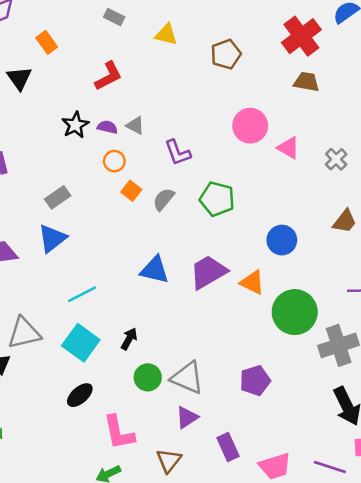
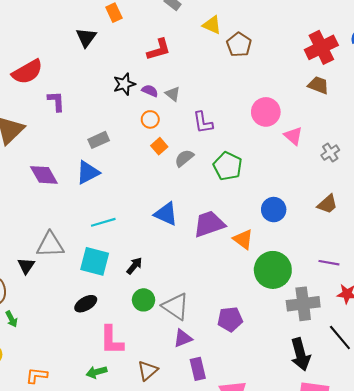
brown pentagon: (226, 54) -> (239, 45), moved, turned -30
cyan square: (81, 343) -> (95, 261), turned -32
purple triangle: (187, 417) -> (183, 338), moved

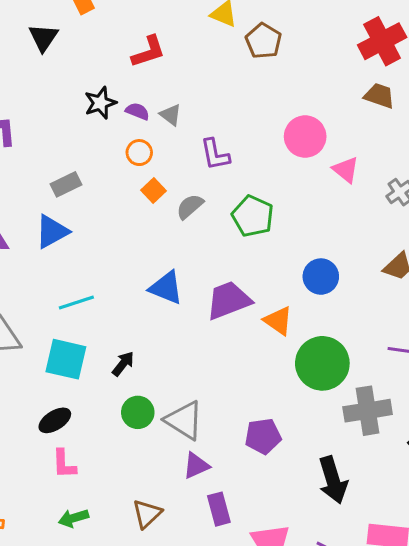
pink L-shape: (111, 340) -> (64, 464), moved, size x0.7
black arrow: (301, 354) -> (333, 480), moved

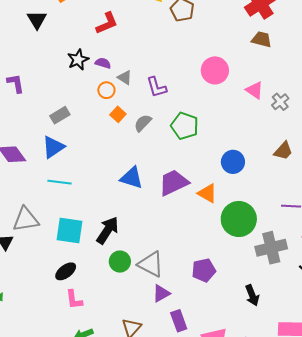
gray triangle: (171, 115) -> (125, 78), moved
pink triangle: (346, 170) -> (254, 90), moved
cyan line: (76, 303) -> (60, 182), moved, turned 30
black arrow: (123, 364) -> (108, 230), size x1.6
black arrow: (333, 480) -> (252, 295), size x0.7

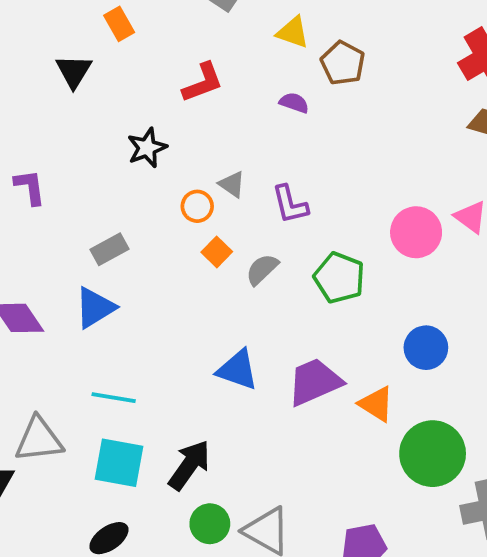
purple semicircle: (103, 63) -> (294, 103), moved
pink circle: (215, 70) -> (416, 232), moved
cyan line: (60, 182) -> (114, 398), moved

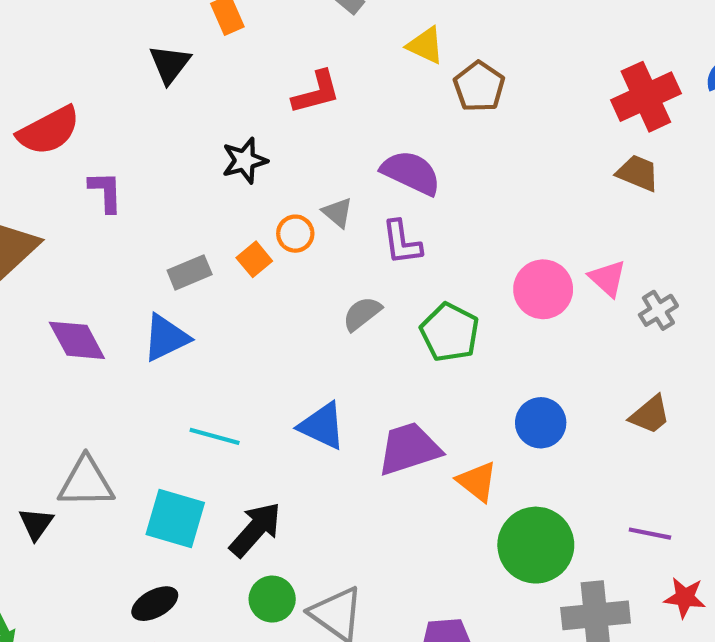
purple semicircle: (294, 103) -> (411, 173), moved, size x1.8
orange square: (217, 252) -> (254, 259), moved
cyan line: (114, 398) -> (215, 436), moved

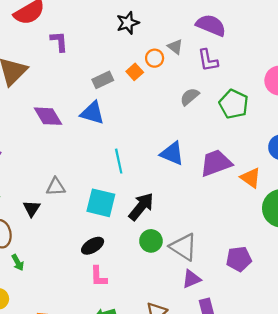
blue triangle: (166, 338) -> (92, 113), turned 45
cyan line: (215, 436) -> (119, 161), turned 65
gray triangle: (86, 482) -> (56, 187), size x0.7

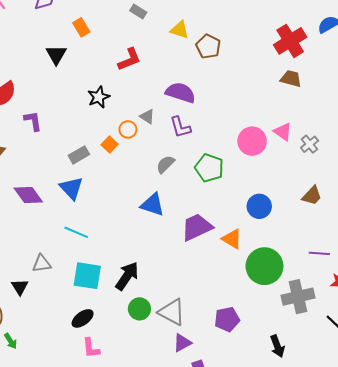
blue triangle: (92, 113) -> (71, 188), turned 35
blue triangle: (172, 153) -> (153, 205), moved
cyan line: (119, 161) -> (76, 232), moved, turned -50

